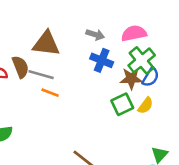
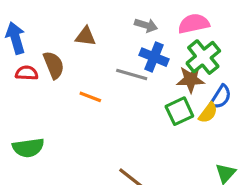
brown triangle: (46, 44) -> (86, 36), size x0.6
gray line: (41, 75) -> (132, 75), moved
blue semicircle: (151, 77) -> (221, 97), moved

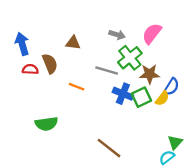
pink semicircle: (194, 24) -> (152, 33), turned -40
blue cross: (154, 57) -> (123, 94), moved
green cross: (203, 57) -> (130, 58), moved
green semicircle: (28, 148) -> (46, 124), moved

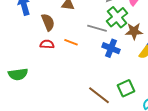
red semicircle: (30, 69) -> (47, 44), moved
green square: (141, 97) -> (126, 88), moved
green semicircle: (46, 124) -> (18, 74), moved

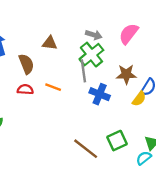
green cross: (117, 17) -> (91, 55), moved
gray line: (97, 28) -> (83, 71), turned 66

